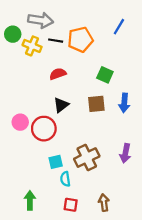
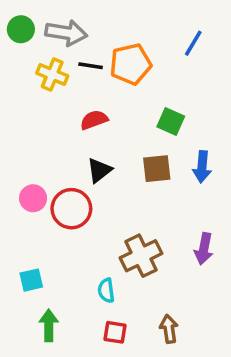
green circle: (13, 34) -> (21, 29), moved
cyan square: (56, 162) -> (31, 280), moved

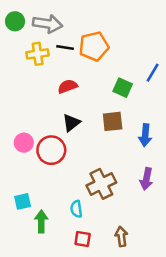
blue line: (193, 43) -> (153, 73), moved
yellow cross: (52, 75) -> (38, 54), turned -30
blue arrow: (202, 167) -> (145, 135), moved
green arrow: (49, 325) -> (41, 221), moved

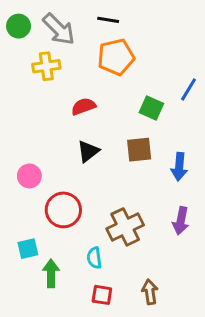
gray arrow: (48, 24) -> (59, 29), turned 36
black line: (65, 48) -> (108, 20), moved
red circle: (51, 150) -> (63, 210), moved

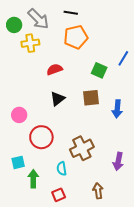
green circle: (19, 26) -> (14, 25), moved
purple arrow: (181, 221) -> (118, 161), moved
red square: (102, 295) -> (59, 195), moved, turned -32

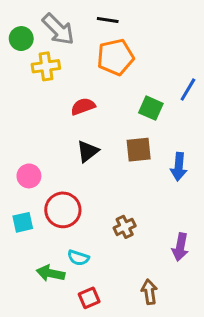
brown cross: (82, 148) -> (125, 227), size x0.6
cyan square: (18, 162) -> (23, 222), moved
cyan semicircle: (62, 169) -> (78, 258), moved, turned -64
green arrow: (33, 179) -> (51, 273), turned -78

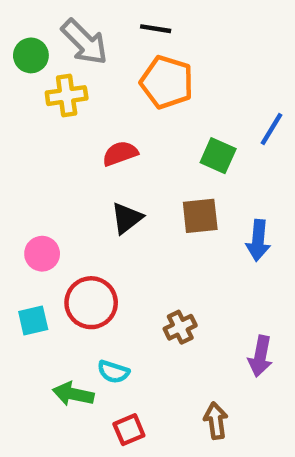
orange pentagon: (115, 57) -> (167, 82), turned 30

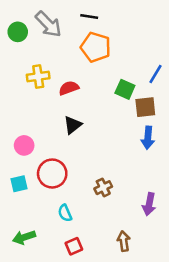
yellow cross: (67, 96) -> (38, 77), moved
brown square: (200, 216) -> (145, 107), moved
cyan semicircle: (113, 372) -> (65, 213), turned 48
green arrow: (73, 394) -> (24, 237), moved, turned -30

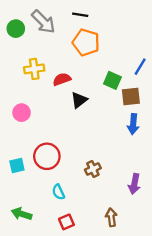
black triangle: (73, 125) -> (79, 100), moved
pink circle: (24, 145) -> (22, 113), moved
green arrow: (24, 237) -> (22, 214), turned 36

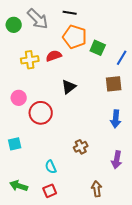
red semicircle: (62, 79) -> (54, 56), moved
green square: (112, 80) -> (98, 48), moved
blue arrow: (133, 124) -> (116, 119), moved
red circle: (47, 156) -> (41, 113), moved
red square: (66, 222) -> (50, 191), moved

